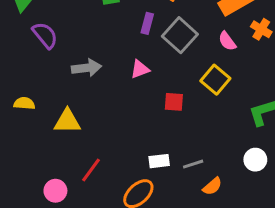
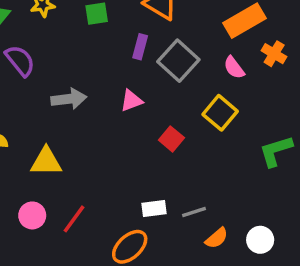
red square: (174, 102) -> (171, 139), turned 36
white circle: (255, 160) -> (260, 240), moved
pink circle: (55, 191) -> (32, 215), moved

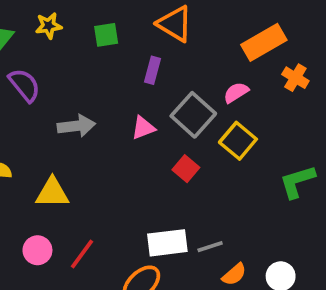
gray square: (178, 61) -> (193, 115), moved
pink semicircle: (234, 68) -> (236, 92), moved, turned 95
white rectangle: (154, 208) -> (167, 243), size x1.5

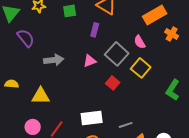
pink semicircle: (236, 92) -> (140, 42), turned -88
green L-shape: (297, 182) -> (173, 90), turned -40
white rectangle: (167, 243) -> (92, 118), moved

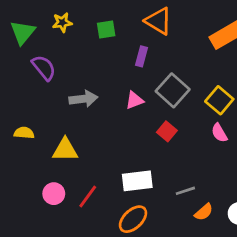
pink semicircle: (140, 42) -> (219, 133), moved
yellow square: (141, 68) -> (219, 100), moved

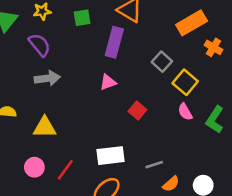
purple rectangle: (141, 56) -> (114, 42), size x1.6
purple semicircle: (44, 68) -> (40, 45), moved
gray square: (173, 90) -> (162, 62), moved, size x0.7
gray arrow: (83, 99) -> (47, 78), moved

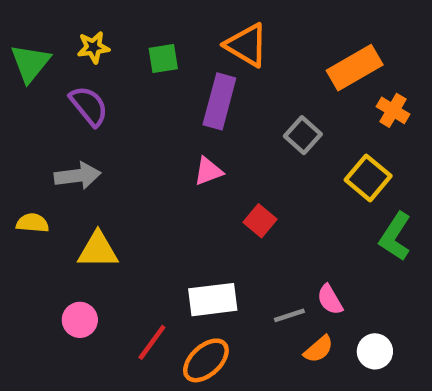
gray arrow: (47, 78) -> (78, 176), moved
yellow square: (185, 82) -> (368, 178), moved
pink semicircle: (185, 112) -> (330, 300), moved
red line: (65, 170) -> (152, 342), moved

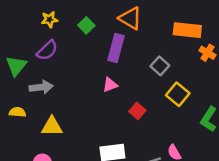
green square: (163, 59) -> (86, 25), turned -35
green triangle: (30, 63) -> (16, 66), moved
orange rectangle: (355, 68) -> (187, 30), turned 36
purple semicircle: (89, 106) -> (47, 50), turned 85
yellow square: (368, 178) -> (178, 94), moved

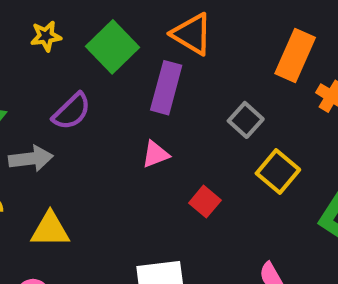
green square: (86, 25) -> (112, 47), size x1.6
orange rectangle: (187, 30) -> (295, 55), turned -72
purple semicircle: (47, 50) -> (72, 111), moved

